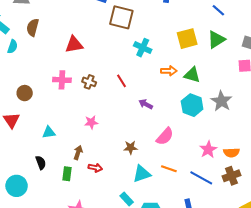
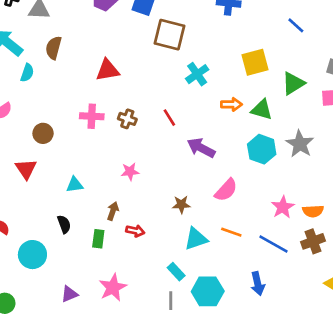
green triangle: (216, 40) -> (293, 83), moved
cyan cross: (143, 48) -> (197, 74), turned 30
purple arrow: (146, 104) -> (201, 148), size x1.5

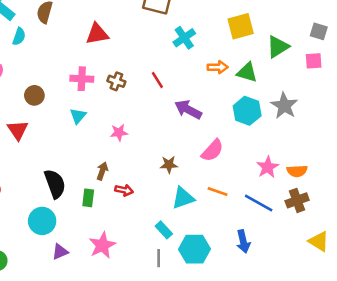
cyan triangle: (75, 185) -> (78, 116), moved, turned -42
black semicircle: (64, 224) -> (55, 184), size x1.6
cyan circle: (32, 255) -> (42, 221), moved

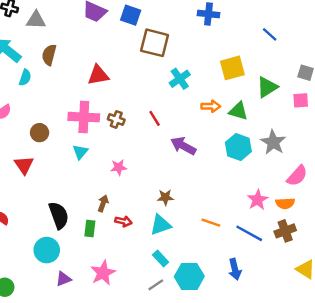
pink cross: (82, 79) -> (84, 117), size x1.4
pink semicircle: (212, 150) -> (297, 176), moved
cyan triangle: (183, 198) -> (161, 225), moved
gray line: (159, 258) -> (156, 285), turned 56

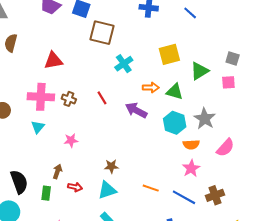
blue line: (270, 34) -> (190, 13), moved
purple arrow: (183, 146) -> (136, 110), moved
orange semicircle: (285, 203) -> (191, 145), moved

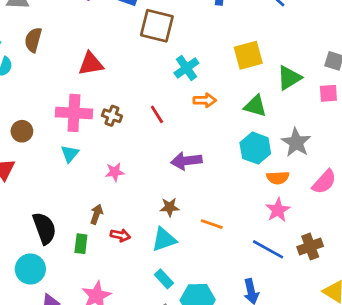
orange arrow: (151, 88) -> (205, 100), moved
purple arrow: (136, 110) -> (186, 161), moved, turned -35
orange line: (151, 188) -> (212, 224), moved

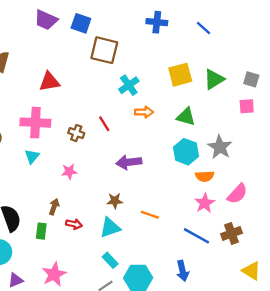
green triangle: (289, 78) -> (214, 79), moved
brown cross: (112, 116) -> (76, 133), moved
pink semicircle: (324, 182) -> (237, 194), moved

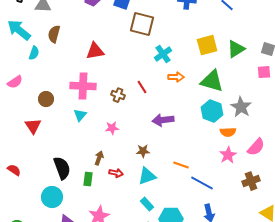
green triangle: (186, 117) -> (212, 81), size x1.4
brown star: (115, 201) -> (143, 151), moved
blue line: (196, 236) -> (202, 183), moved

